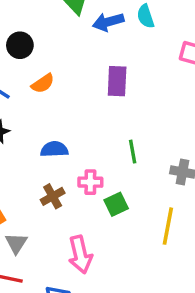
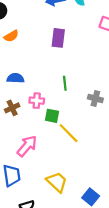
green square: (116, 204) -> (52, 116), turned 32
yellow line: (168, 226) -> (69, 133), moved, turned -60
pink arrow: (80, 255) -> (27, 146), turned -130

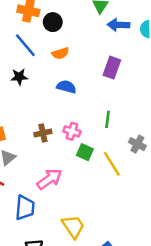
blue semicircle: (15, 78) -> (66, 87), moved
yellow line: (69, 133) -> (112, 164), moved

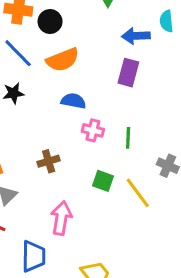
blue arrow: (119, 25) -> (136, 36), moved
orange semicircle: (60, 53) -> (63, 60), size x1.5
pink cross: (72, 131) -> (93, 130), moved
pink arrow: (49, 179) -> (61, 218), turned -40

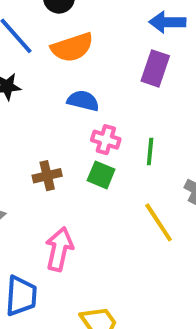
green square: (103, 181) -> (101, 175), moved

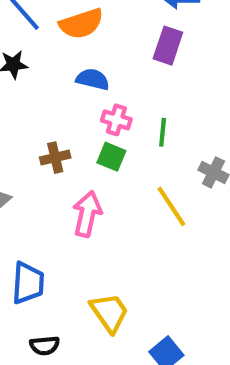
pink arrow: (59, 249) -> (87, 214), moved

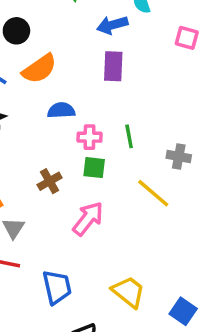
pink arrow: (87, 214) -> (88, 219), turned 42

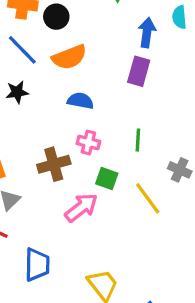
blue arrow: (112, 25) -> (147, 32), turned 100
pink cross: (89, 137) -> (88, 142), moved
green square: (94, 168) -> (107, 179), moved
brown cross: (50, 181) -> (54, 164), size x1.4

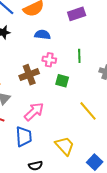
purple rectangle: (139, 71) -> (77, 14), turned 60
yellow line: (148, 198) -> (88, 111), moved
pink arrow: (81, 208) -> (34, 112), moved

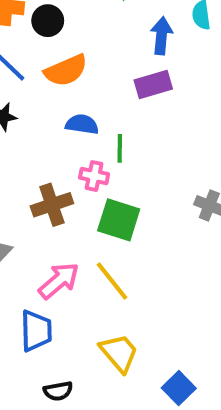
green line: (79, 56) -> (120, 148), moved
green square: (62, 81) -> (119, 220), size x1.5
yellow line: (88, 111) -> (112, 281), moved

